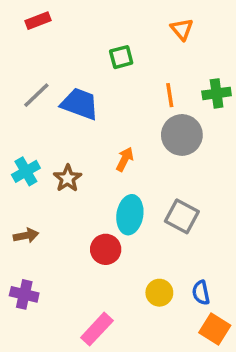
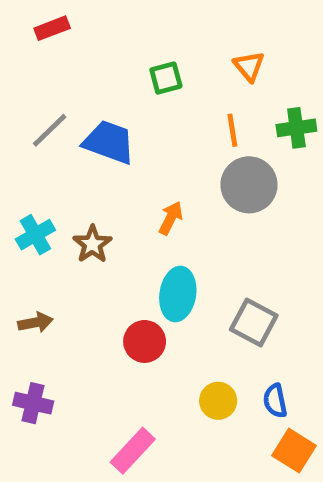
orange triangle: (182, 29) -> (249, 66), moved
gray square: (182, 216) -> (254, 322), moved

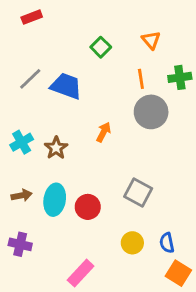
green square: (166, 78) -> (101, 47), turned -30
cyan ellipse: (178, 294) -> (55, 200), moved
gray square: (254, 322) -> (138, 193), moved

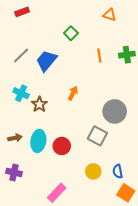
orange triangle: (151, 40) -> (110, 15), moved, turned -32
blue trapezoid: (66, 86) -> (47, 61), turned -70
gray circle: (151, 112) -> (115, 111), moved
cyan cross: (22, 142) -> (21, 93), moved, turned -35

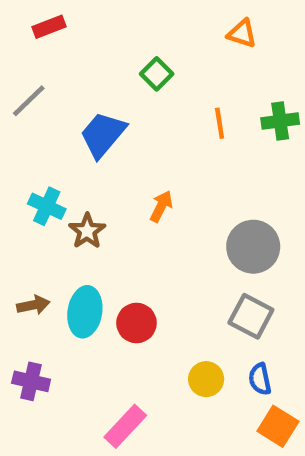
gray line: (21, 56) -> (29, 101), moved
gray square: (97, 136) -> (251, 316), moved

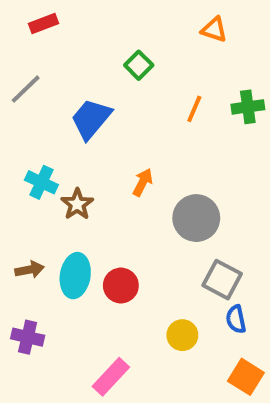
orange line: (220, 123) -> (194, 109), turned 32
gray circle: (253, 247) -> (196, 218), moved
blue semicircle: (260, 379) -> (236, 319), moved

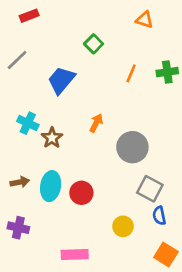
pink rectangle: (111, 377) -> (75, 255), turned 45

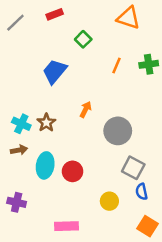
red rectangle: (29, 16) -> (55, 14), moved
orange triangle: (144, 20) -> (128, 18), size x1.5
gray line: (17, 60) -> (15, 23), moved
cyan cross: (28, 123) -> (21, 124), moved
brown arrow: (20, 182) -> (19, 150), moved

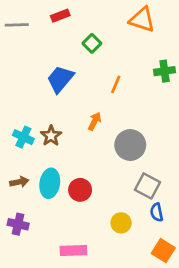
gray line: (15, 23) -> (17, 25), turned 42
orange line: (117, 65) -> (116, 84), moved
brown arrow: (19, 150) -> (19, 182), moved

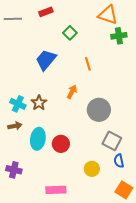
green cross: (165, 71) -> (119, 36), moved
orange line: (116, 84) -> (88, 64), turned -40
brown arrow: (19, 182) -> (15, 126), moved

